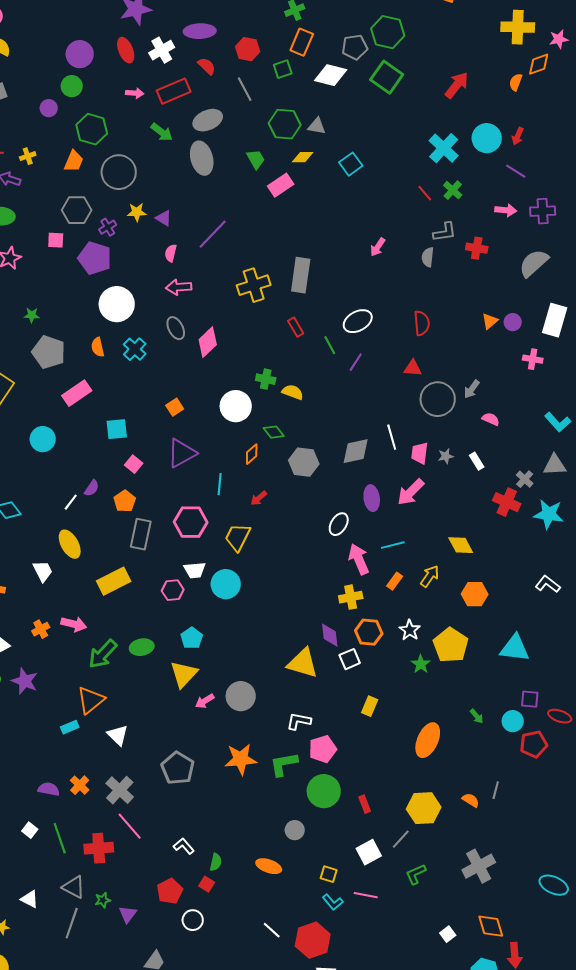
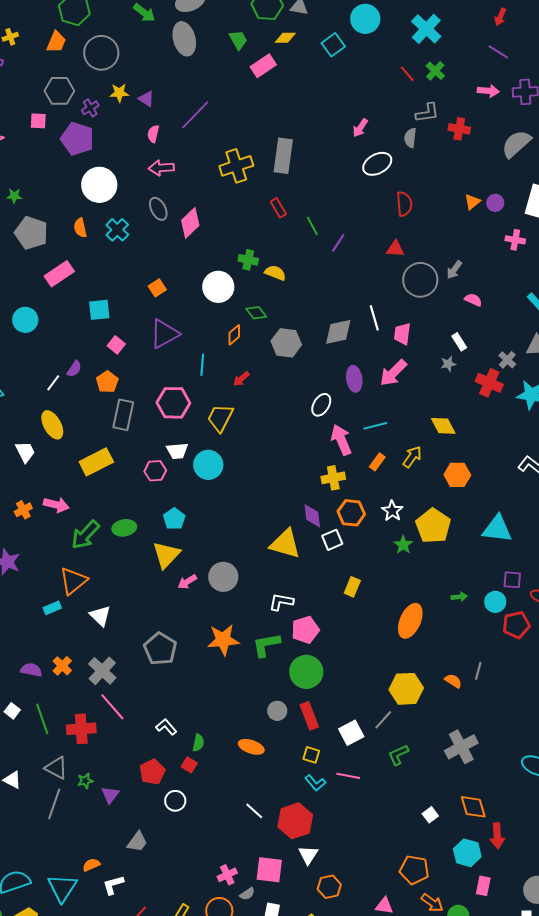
cyan circle: (487, 138) -> (365, 19), moved
white ellipse: (358, 321) -> (377, 164), moved
gray star: (446, 456) -> (448, 364), moved
green arrow: (477, 716) -> (459, 597), turned -56
red rectangle: (365, 804) -> (309, 716), moved, size x1.5

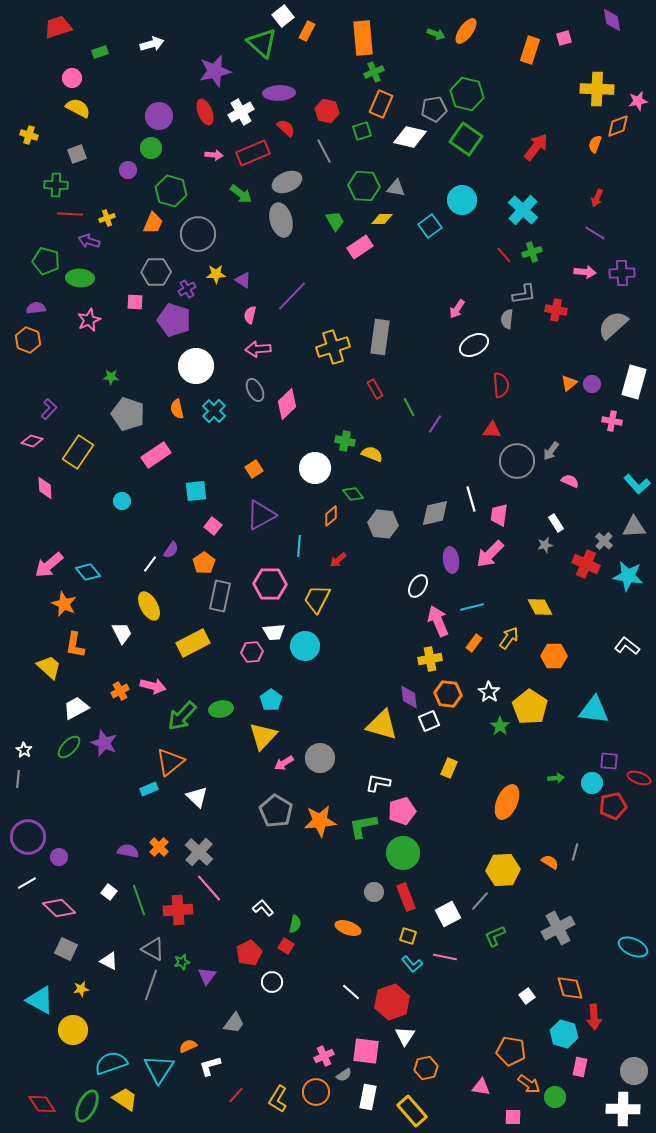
green cross: (435, 71) -> (532, 252), turned 30
cyan circle: (25, 320) -> (122, 501), size x0.7
gray pentagon: (160, 649) -> (276, 811), moved

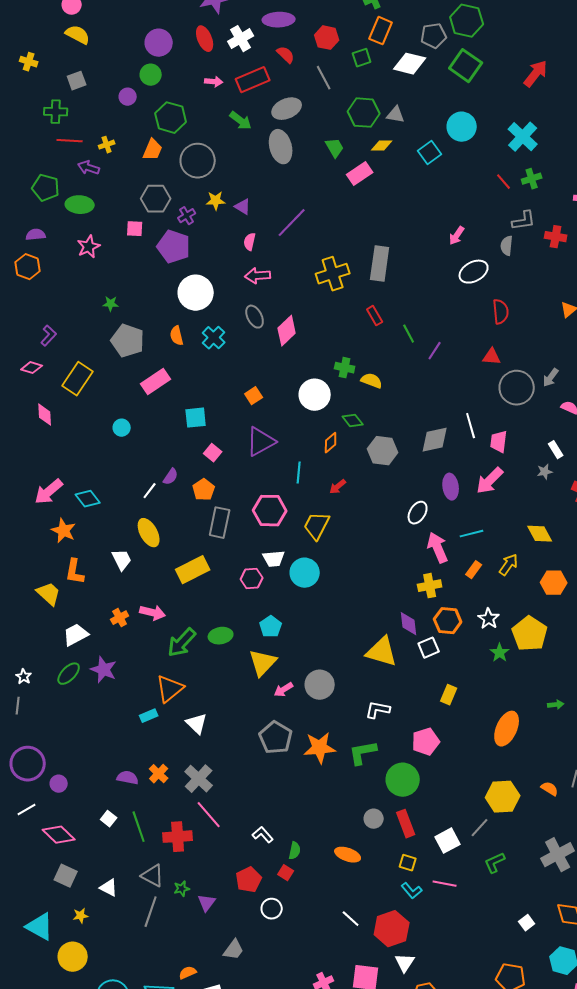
pink pentagon: (402, 811) -> (426, 742), moved

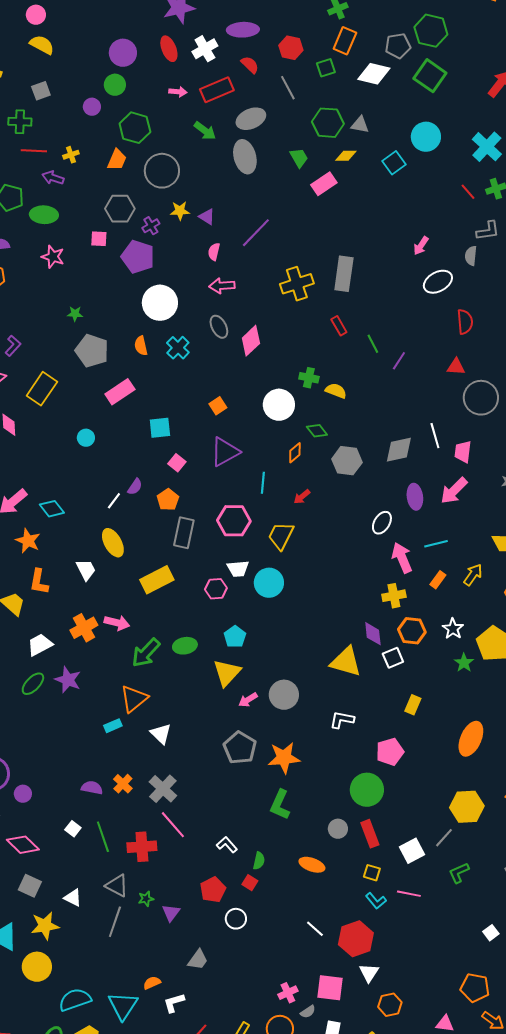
pink star: (89, 247) -> (53, 257), turned -30
orange cross: (120, 618) -> (84, 628), size x1.5
green L-shape: (363, 753) -> (280, 805), moved, turned -56
yellow star: (81, 916) -> (45, 926), size x1.8

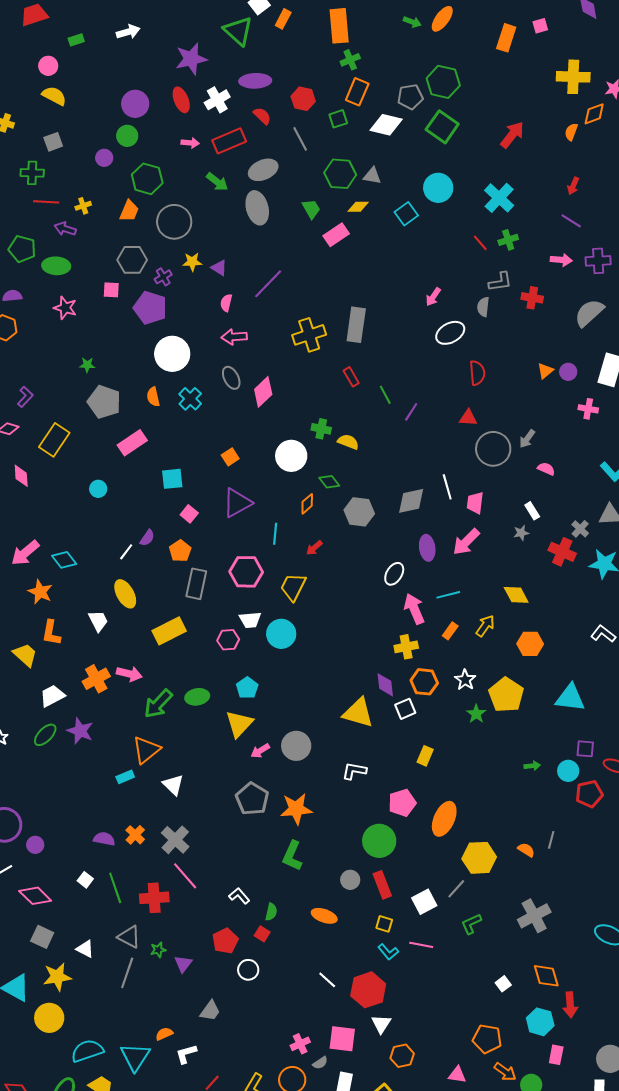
orange ellipse: (471, 739) -> (444, 819), moved

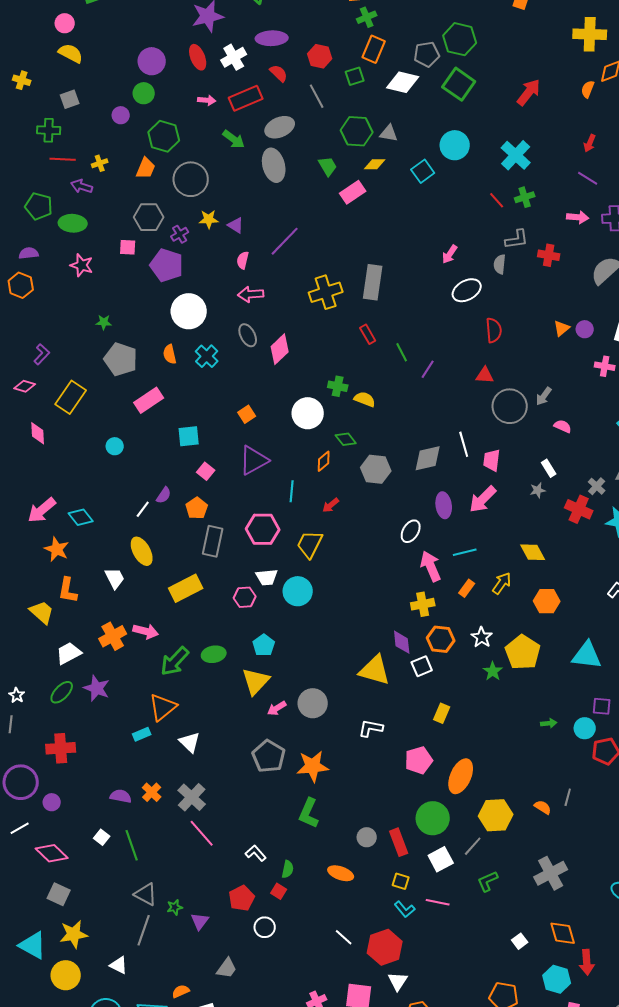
green circle: (379, 841) -> (433, 818), moved
red cross: (154, 898) -> (61, 748), moved
white triangle: (85, 949) -> (119, 965), moved

